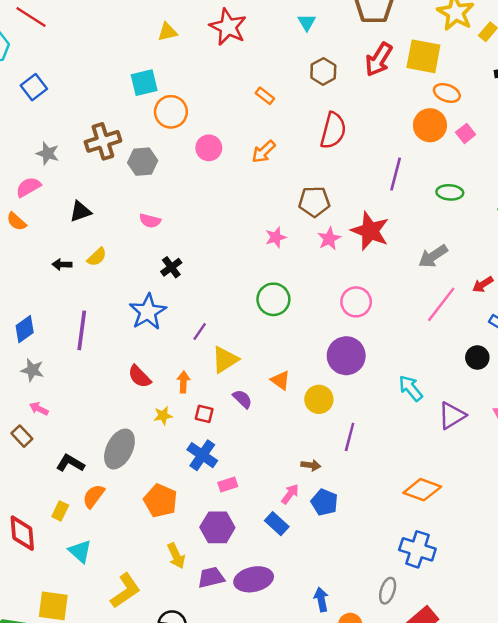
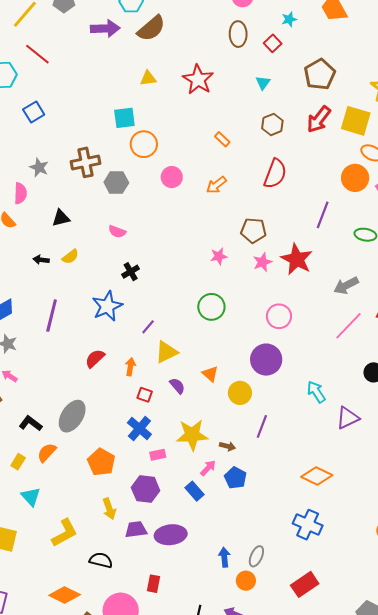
pink semicircle: (28, 187) -> (20, 193), turned 115
red semicircle: (140, 377) -> (95, 358), turned 85
yellow star: (163, 416) -> (192, 435), moved, size x2.0
gray ellipse: (388, 591) -> (256, 556), moved

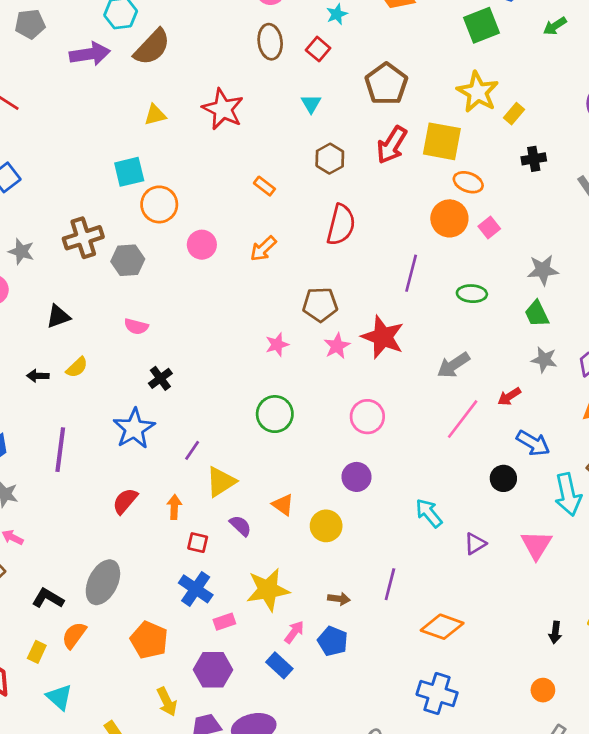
purple circle: (266, 360) -> (356, 477), size x0.7
purple triangle: (348, 418) -> (475, 544), size x0.7
purple line: (262, 426) -> (390, 584), moved
brown arrow: (227, 446) -> (339, 599), moved

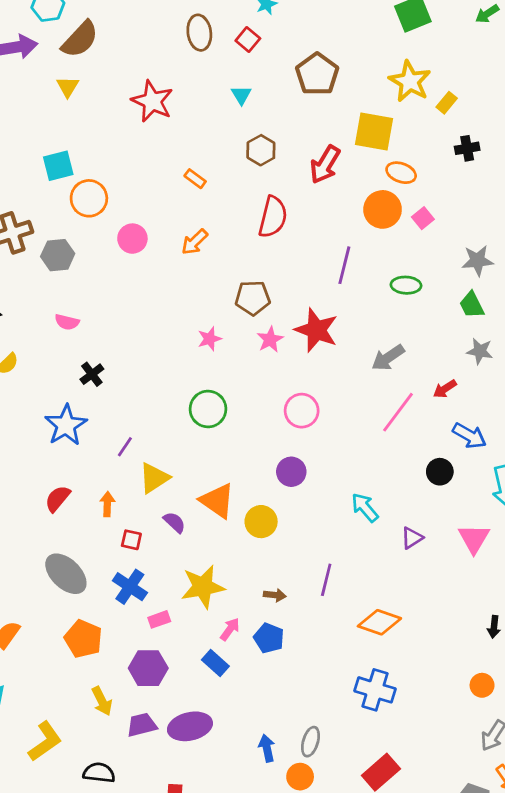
yellow triangle: (155, 115) -> (68, 87), moved, turned -45
red arrow: (392, 145) -> (325, 165), moved
orange triangle: (283, 505) -> (217, 501), size x1.6
gray ellipse: (103, 582) -> (66, 574), moved, turned -72

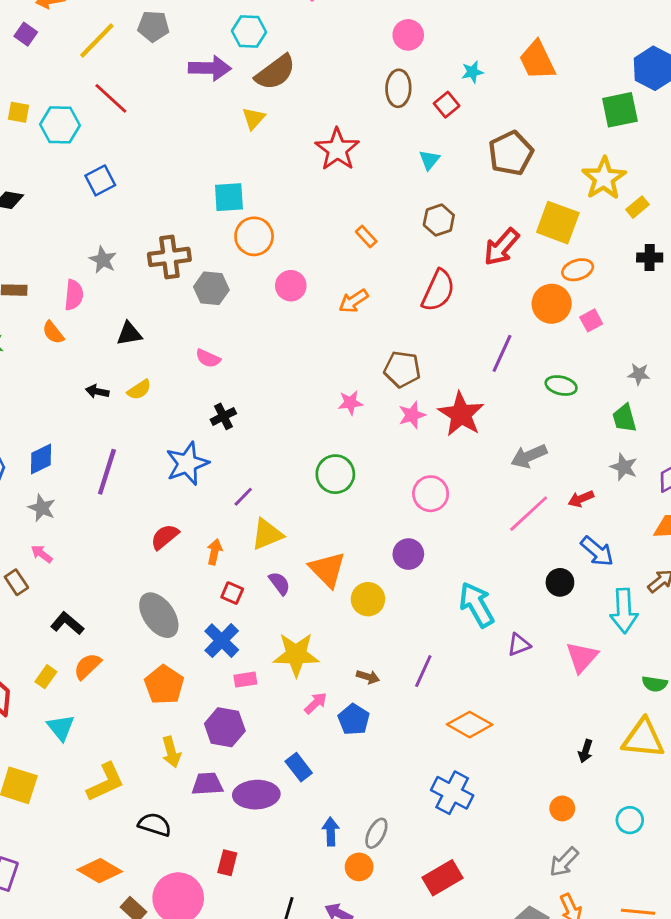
orange ellipse: (401, 173) -> (578, 270), turned -48
gray star: (478, 261) -> (639, 374), size x0.7
cyan arrow: (365, 508) -> (477, 605), size x1.4
blue rectangle: (215, 663) -> (299, 767), moved

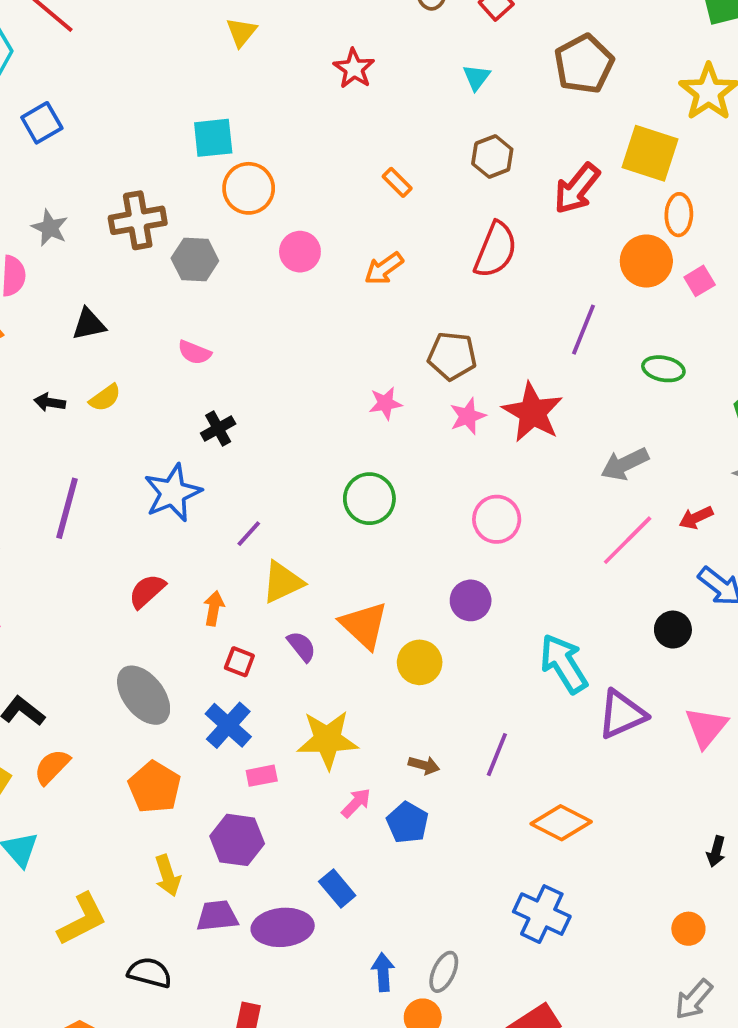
red star: (337, 149) -> (354, 69), size x0.7
orange ellipse: (578, 270) -> (679, 215), turned -68
purple triangle: (519, 645) -> (622, 714), size x1.6

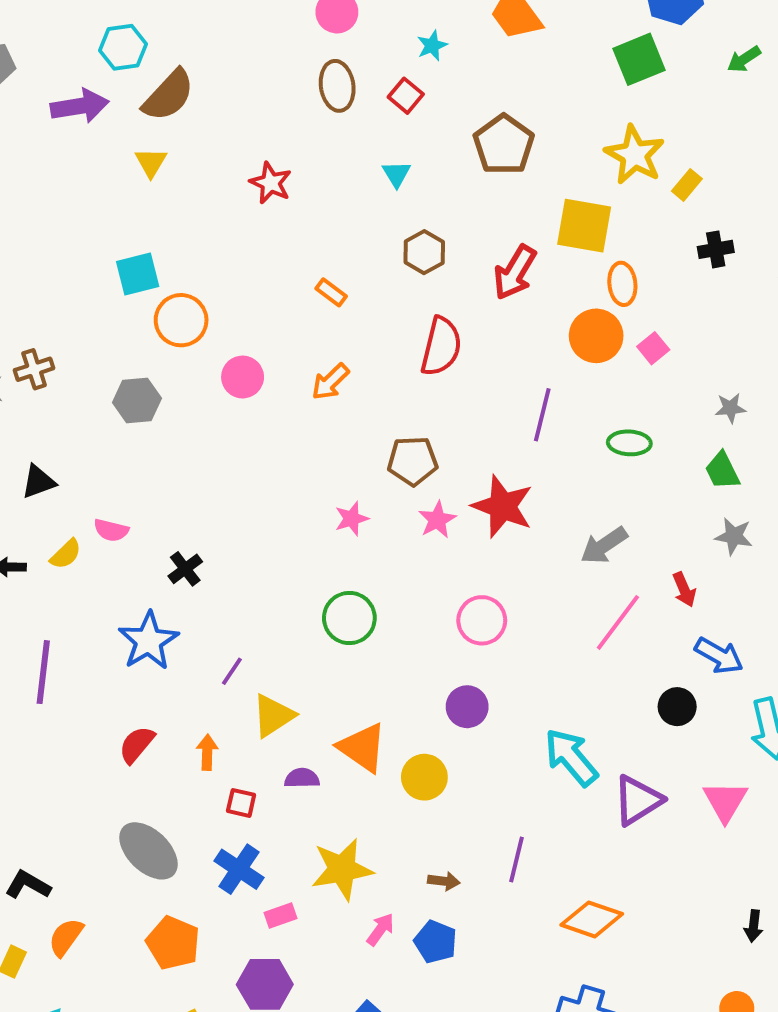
brown cross: (138, 220) -> (34, 369), moved, size x0.7
pink semicircle: (194, 352) -> (111, 530), moved
red arrow: (696, 518) -> (684, 590), turned -80
purple semicircle: (301, 646) -> (302, 778), turned -44

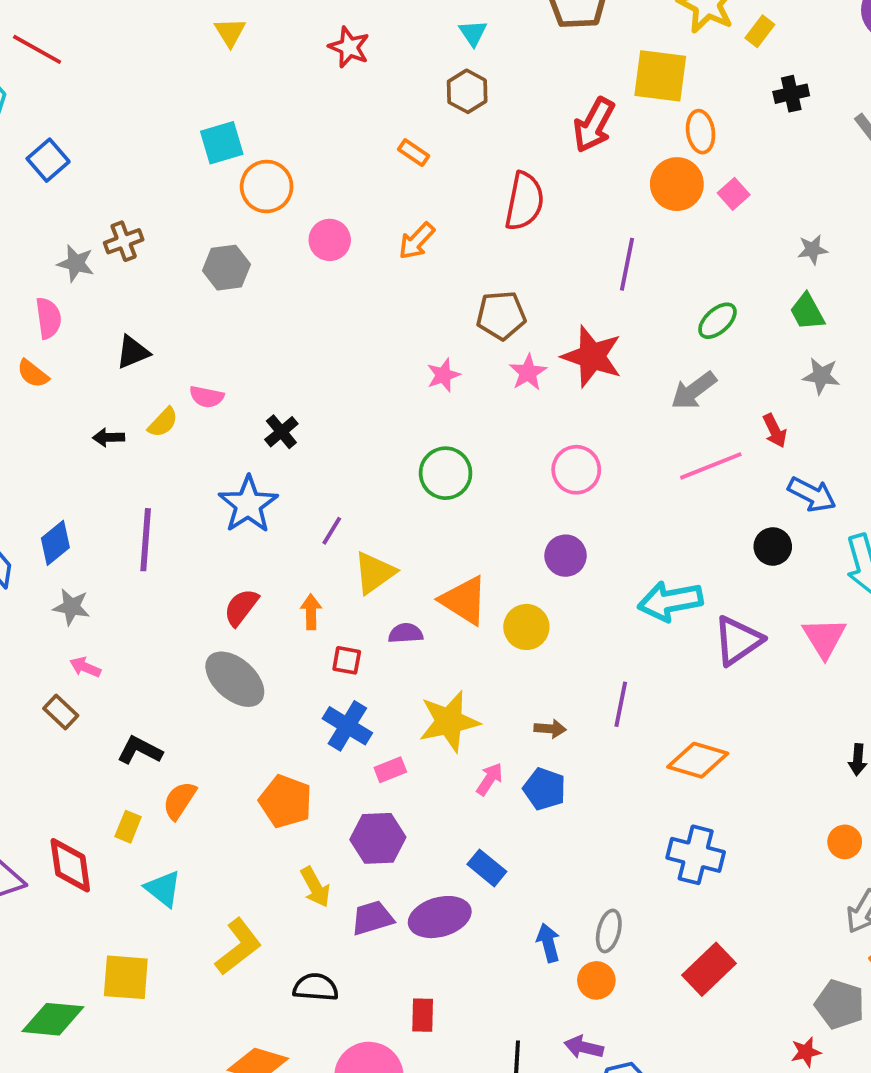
brown hexagon: (424, 252) -> (467, 91), moved
green ellipse: (629, 443) -> (717, 321), moved, turned -42
pink line: (618, 622) -> (711, 466), turned 34
cyan arrow: (571, 757) -> (670, 601), turned -58
gray ellipse: (148, 851) -> (235, 679), moved

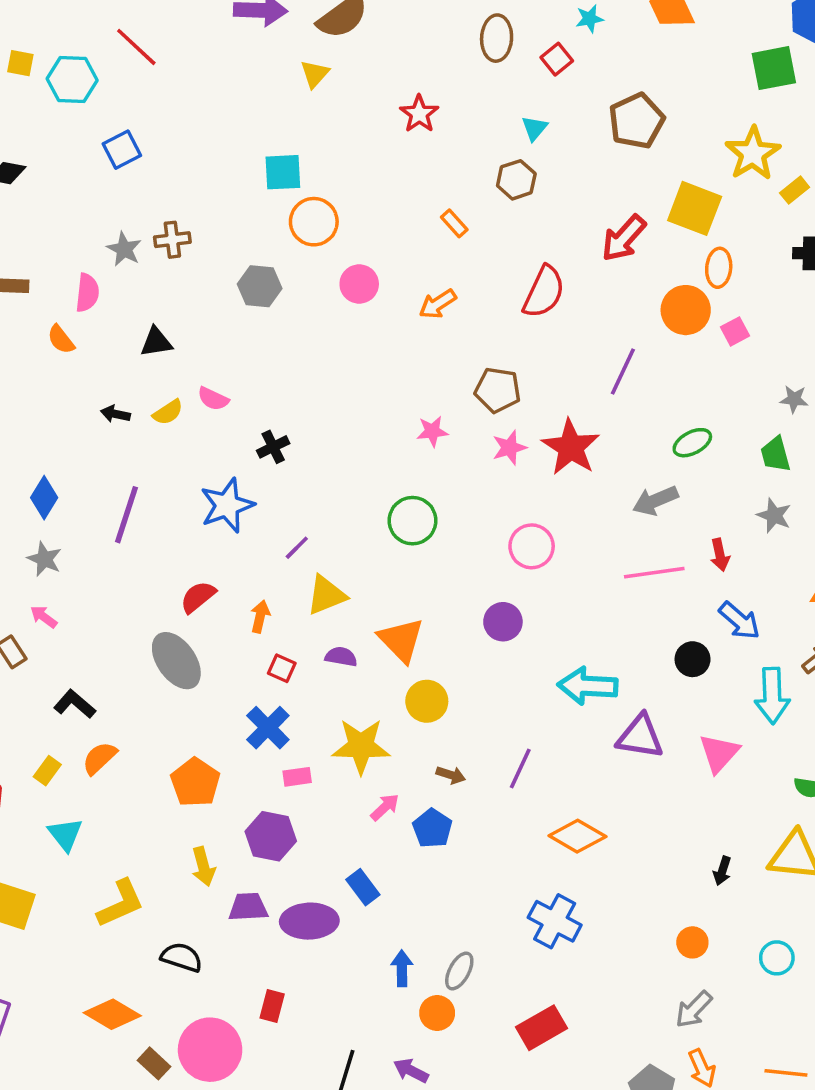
blue diamond: (55, 543) -> (44, 498), turned -33
yellow circle: (526, 627) -> (427, 701), moved
purple triangle: (738, 641) -> (640, 737), turned 30

